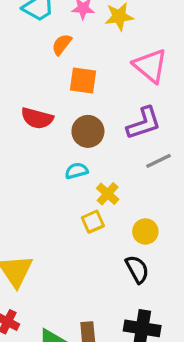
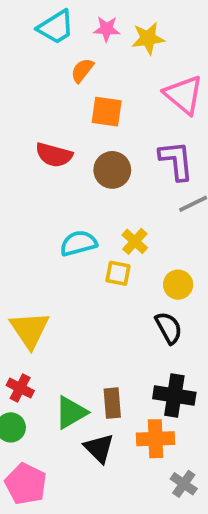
purple L-shape: (144, 123) -> (176, 161), turned -78
cyan semicircle: (76, 171) -> (78, 243), moved, size x1.4
yellow square: (93, 222) -> (118, 273), turned 35

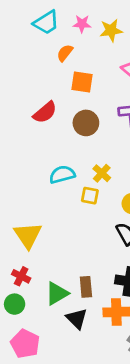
red semicircle: (54, 155) -> (45, 112), turned -55

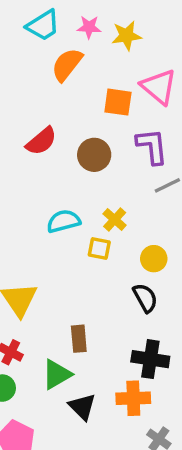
orange semicircle: (65, 53) -> (67, 65), size x1.5
orange square: (82, 82) -> (118, 102), moved
brown rectangle: (86, 287) -> (79, 339), moved

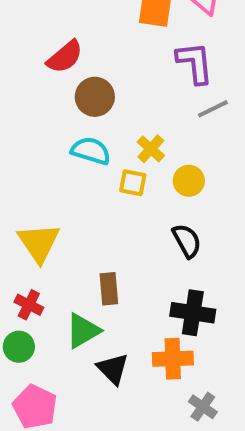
brown circle: (94, 155) -> (95, 97), moved
cyan semicircle: (64, 221) -> (91, 151), turned 32
yellow circle: (154, 259) -> (189, 181), moved

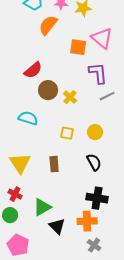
yellow cross: (151, 149) -> (70, 97), moved
cyan semicircle: (91, 151) -> (28, 118), moved
brown rectangle: (109, 289) -> (54, 164), moved
gray cross: (203, 407) -> (94, 245), moved

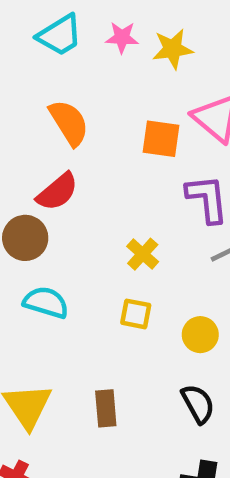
orange semicircle: (48, 25) -> (69, 123), moved, turned 110
brown circle: (48, 90) -> (25, 238), moved
yellow square: (67, 133) -> (136, 314), moved

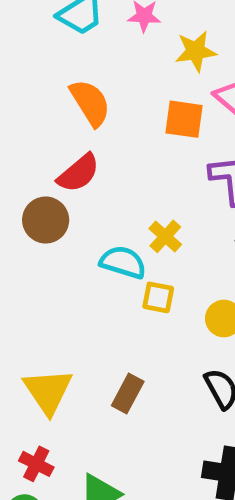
yellow star: (173, 49) -> (196, 51), moved
cyan semicircle: (46, 302) -> (123, 262), moved
brown rectangle: (106, 408) -> (128, 394), turned 33

